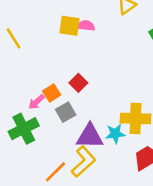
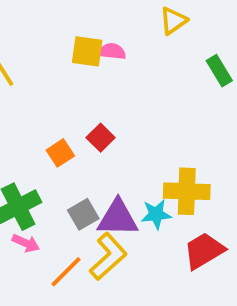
pink arrow: (36, 102) -> (26, 243), moved, turned -114
gray square: (66, 112) -> (83, 214), moved

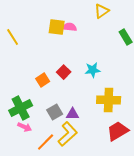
cyan star: (156, 214) -> (93, 70), moved
purple triangle: (118, 218) -> (73, 114), size x0.6

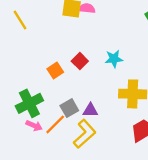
orange line: (46, 142) -> (55, 124), moved

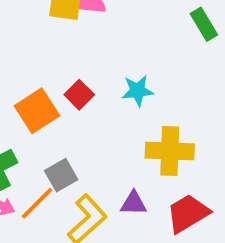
orange square: (55, 70) -> (37, 111), size x1.5
purple triangle: (90, 110) -> (134, 203), moved

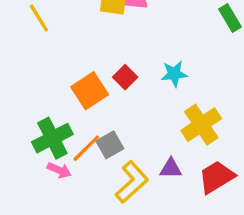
yellow cross: (170, 151) -> (201, 125), turned -36
orange line: (37, 203) -> (86, 148), moved

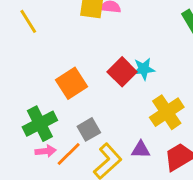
red square: (125, 77) -> (122, 72), moved, size x1.4
orange line: (86, 148) -> (69, 154), moved
pink arrow: (59, 170) -> (46, 151), turned -30

